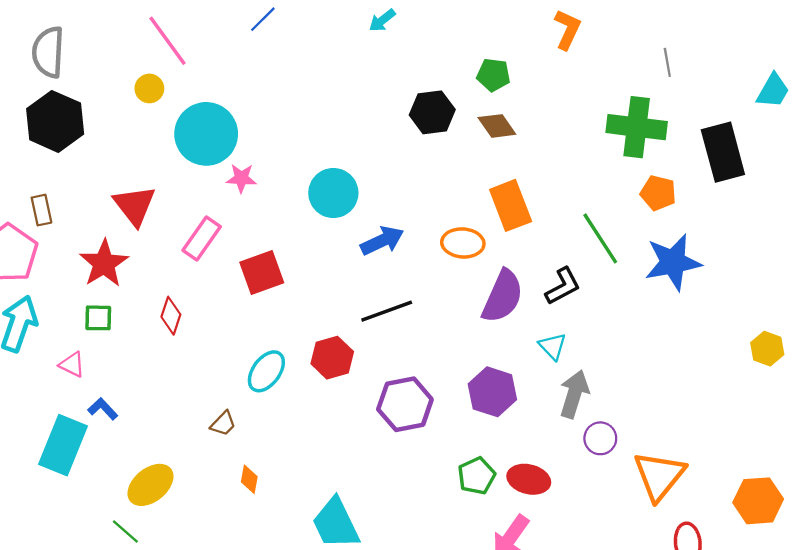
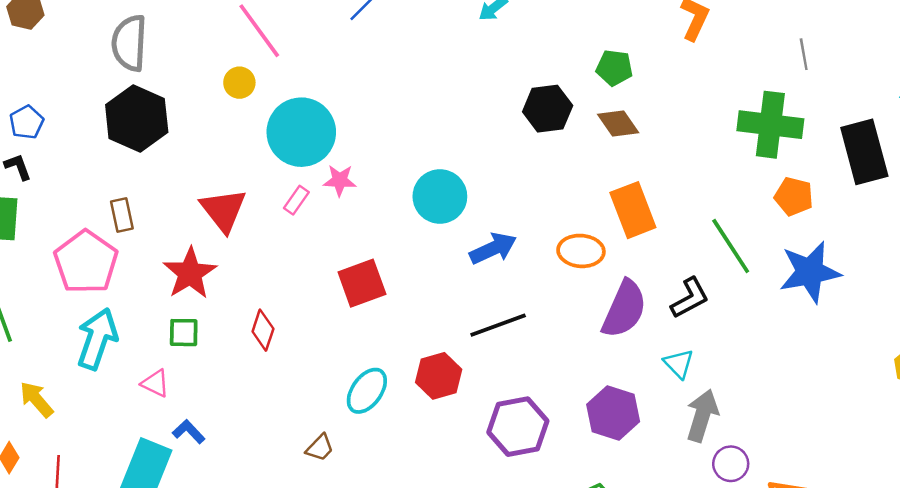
pink rectangle: (202, 238) -> (296, 200), moved, size x0.6

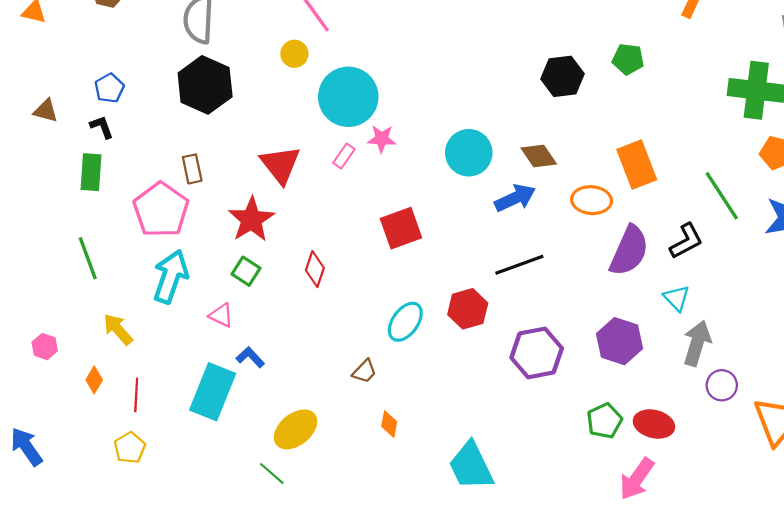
green pentagon: (614, 68) -> (628, 59), moved
brown diamond: (618, 123) -> (539, 156), moved
green square: (184, 333) -> (246, 271), turned 32

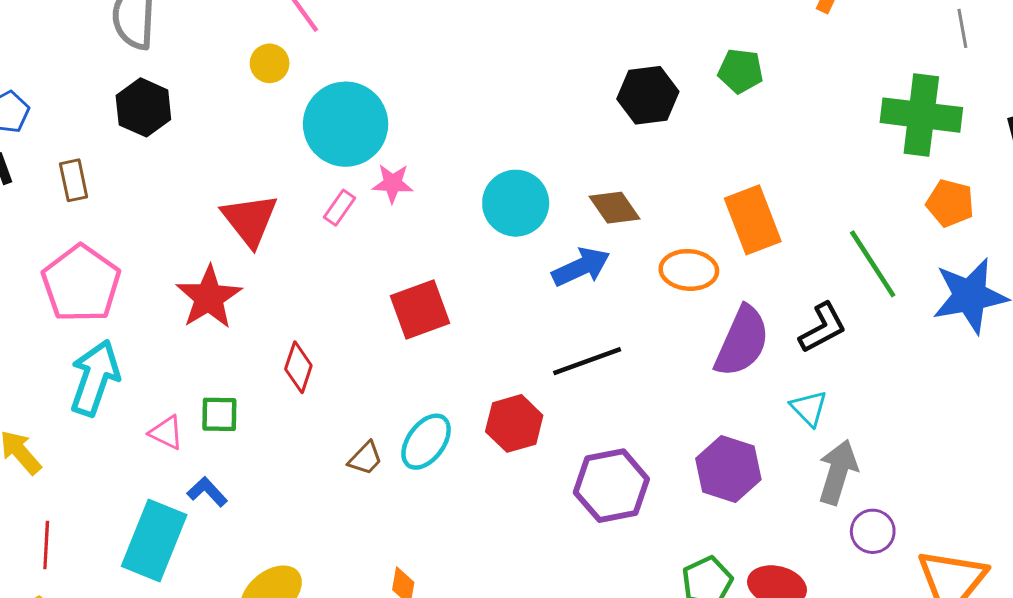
black hexagon: (205, 85) -> (143, 107), size x0.7
brown rectangle: (192, 169) -> (74, 180), moved
green square: (246, 271) -> (219, 414), moved, turned -32
brown trapezoid: (364, 371) -> (365, 458), moved

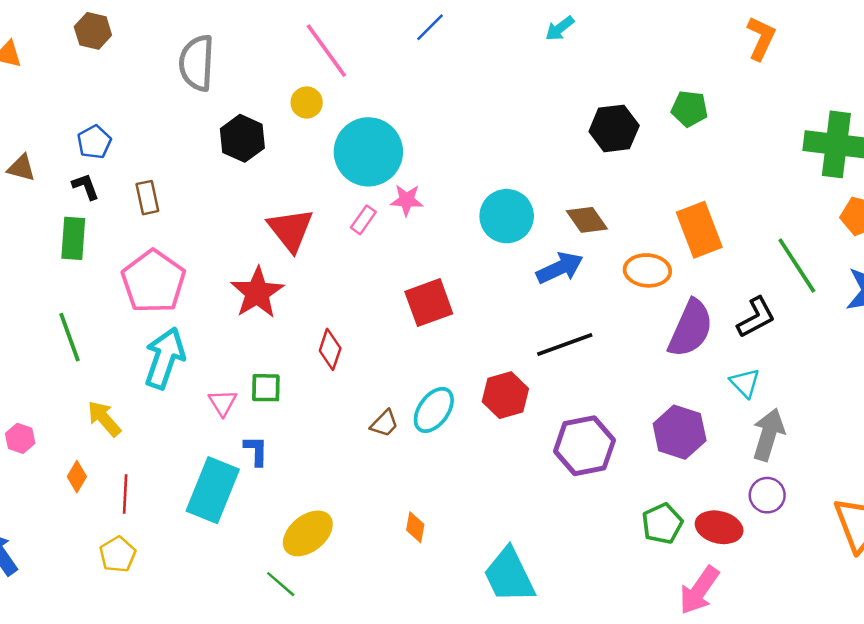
black hexagon: (143, 107) -> (242, 138), moved
pink triangle: (166, 433) -> (223, 403), turned 32
blue L-shape: (207, 492) -> (256, 451), turned 44
purple circle: (873, 531) -> (767, 495), moved

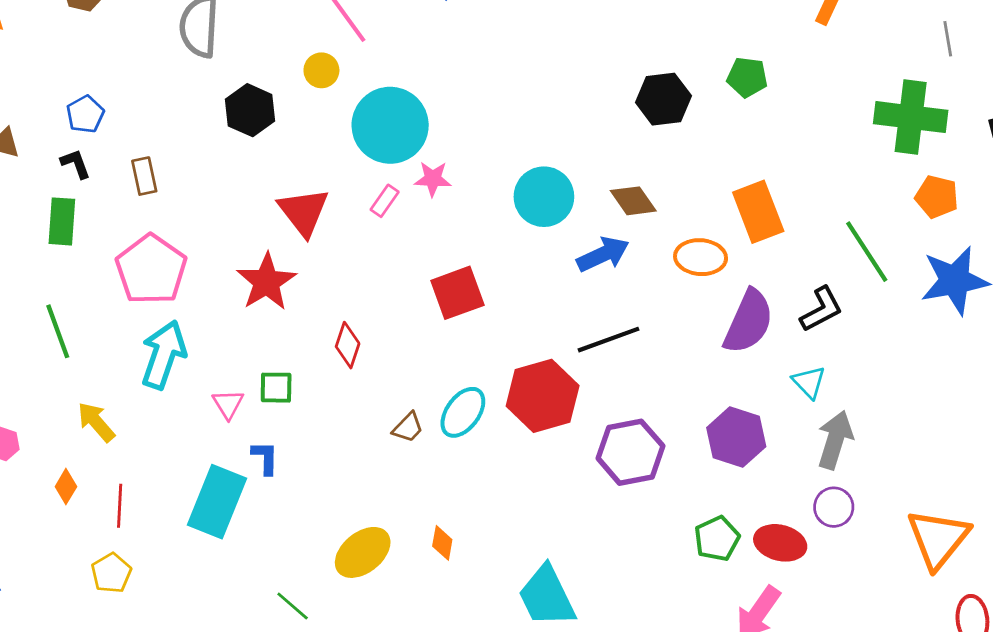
red hexagon: (505, 395) -> (543, 396), size x1.4
yellow ellipse: (308, 533) -> (363, 552), moved

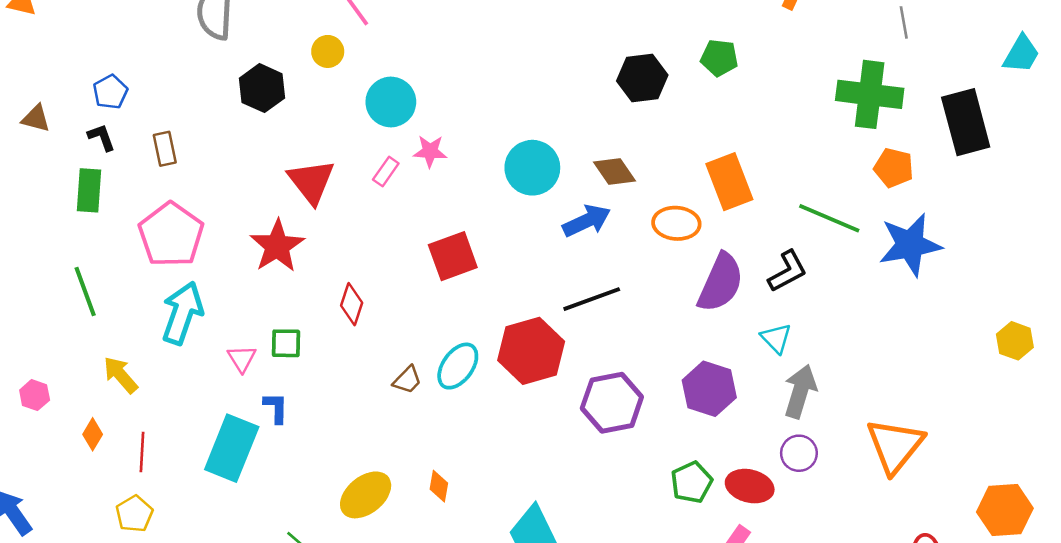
cyan circle: (390, 125) -> (391, 102), size x0.7
green line: (867, 252) -> (829, 218), turned -34
orange triangle: (938, 539) -> (895, 446), moved

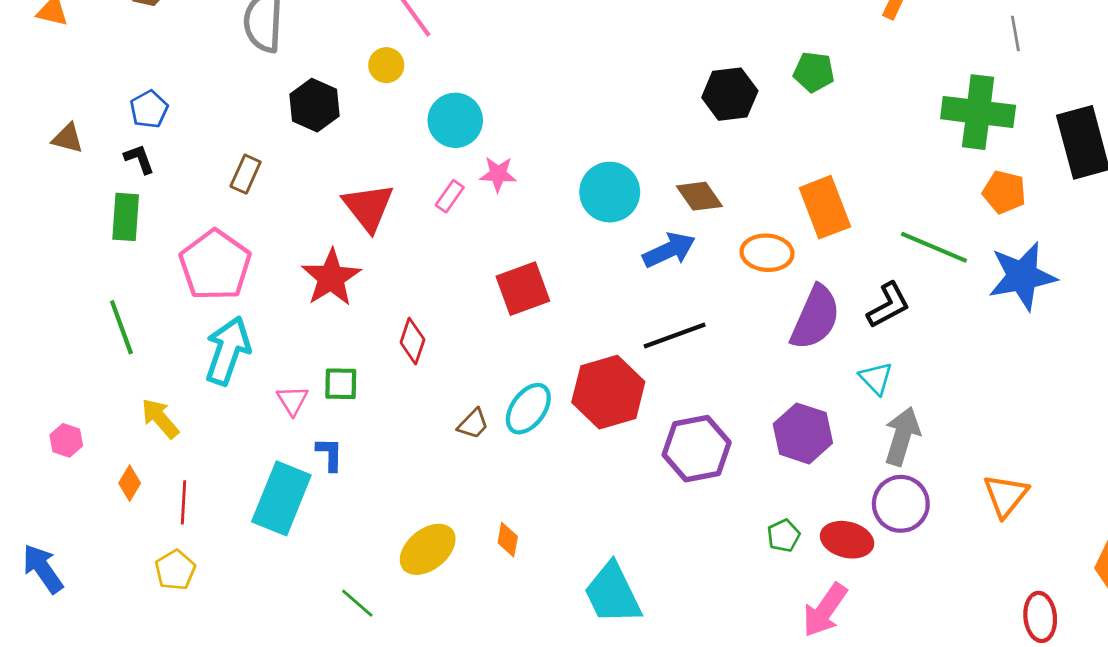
brown rectangle: (165, 149) -> (246, 174), moved, turned 36
orange triangle: (895, 446) -> (1006, 496), size x0.7
purple circle: (799, 453) -> (901, 504), size x1.4
green pentagon: (692, 482) -> (784, 536), size x0.7

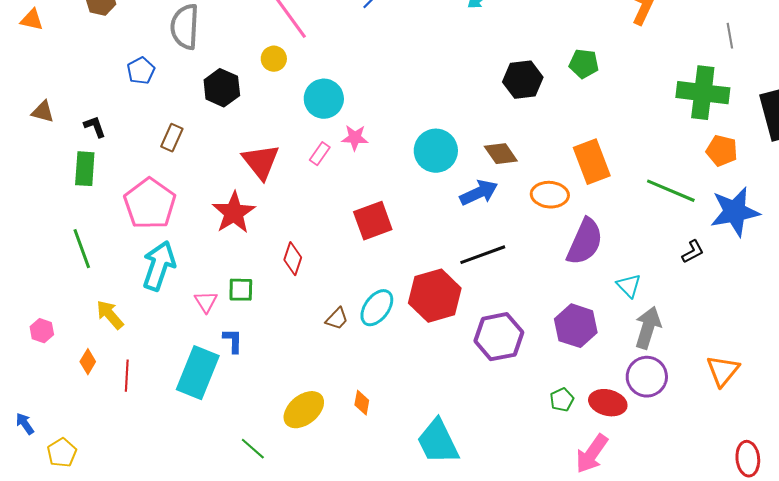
blue pentagon: (149, 109) -> (141, 71), moved
black L-shape: (888, 305) -> (693, 252), moved, size x0.7
blue arrow: (43, 569) -> (25, 424), size x0.6
yellow pentagon: (175, 570) -> (62, 453), moved

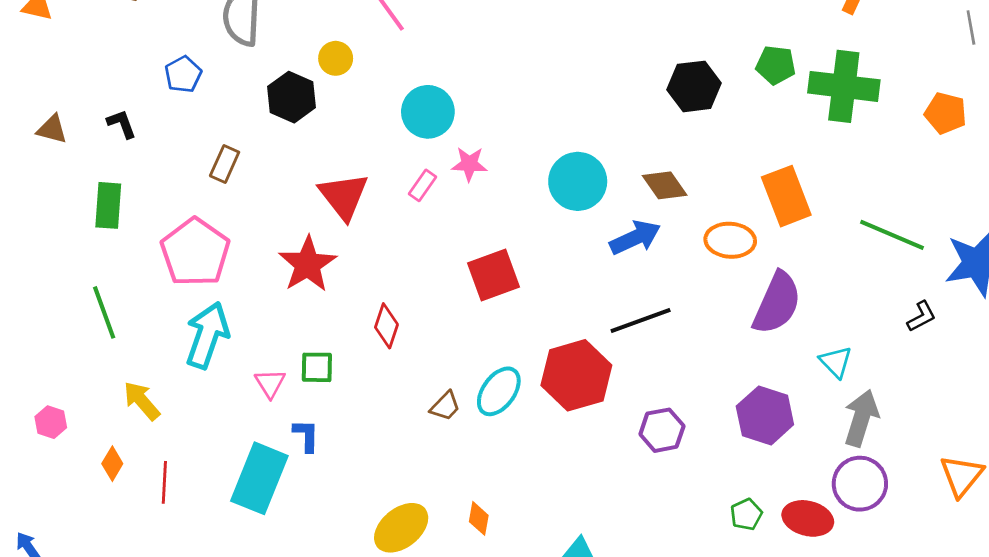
yellow circle: (274, 59) -> (336, 58), moved
green cross: (703, 93) -> (844, 86), moved
black L-shape: (95, 127) -> (122, 124), moved
orange pentagon: (722, 151) -> (946, 113), moved
purple hexagon: (499, 337) -> (662, 430), size x0.7

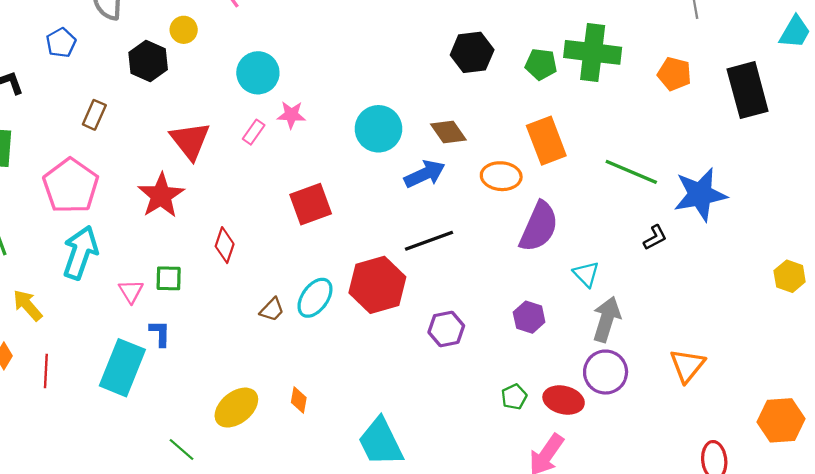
green pentagon: (776, 65) -> (541, 64), moved
purple hexagon: (765, 415) -> (529, 317), size x0.7

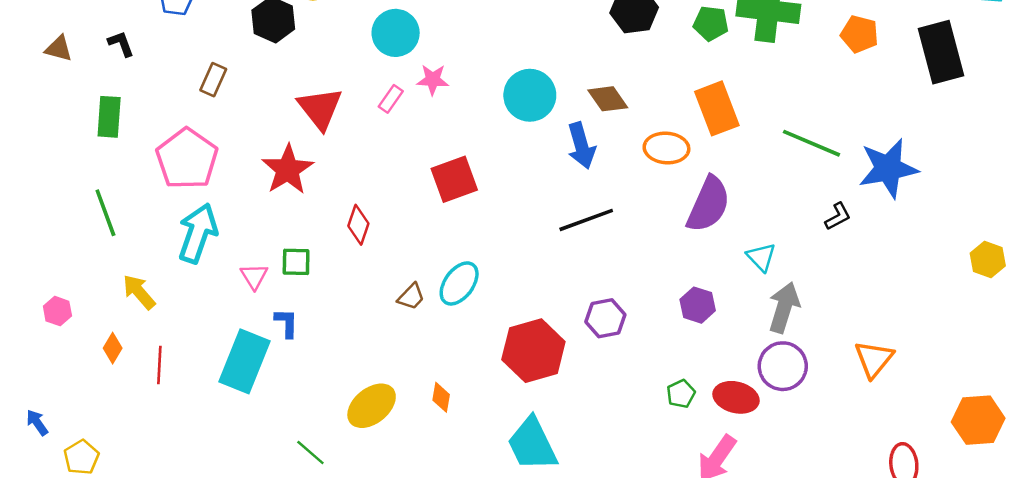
blue arrow: (425, 174) -> (581, 146), turned 99
red hexagon: (377, 285) -> (533, 351), moved

